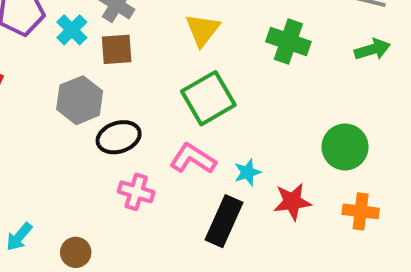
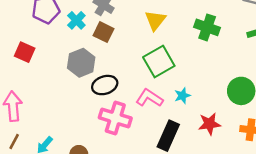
brown square: (117, 49) -> (104, 32), turned 30
cyan star: (247, 172) -> (182, 96), moved
pink cross: (136, 192) -> (115, 118), size x1.5

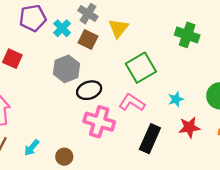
yellow triangle: (155, 20) -> (118, 28), moved
cyan star: (182, 96) -> (176, 99), moved

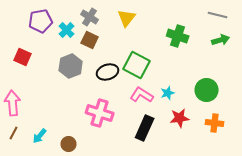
yellow triangle: (118, 28) -> (127, 18), moved
green square: (141, 68) -> (137, 65), turned -32
black ellipse: (89, 90) -> (108, 72), moved
pink L-shape: (132, 103) -> (142, 95), moved

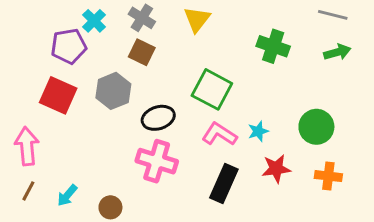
purple pentagon: (41, 21) -> (69, 46), moved
cyan cross: (67, 30) -> (94, 21), moved
red square: (23, 57) -> (58, 95), moved, size x1.4
black ellipse: (108, 72) -> (158, 118), moved

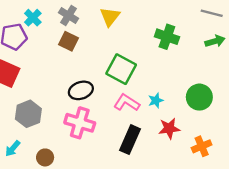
gray hexagon: (113, 91) -> (28, 114), moved
orange cross: (328, 176) -> (202, 146), moved, turned -30

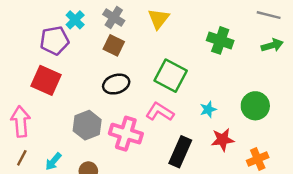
black ellipse: (81, 90) -> (116, 84), moved
pink L-shape: (127, 103) -> (160, 112), moved
gray hexagon: (28, 114) -> (87, 125), moved

